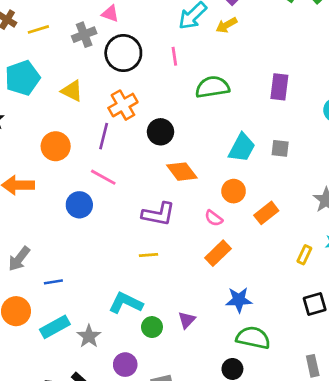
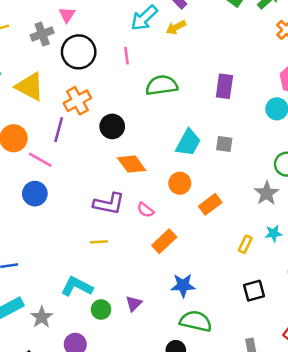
pink triangle: (110, 14) -> (67, 15), turned 42
yellow triangle: (72, 91) -> (30, 87), size x1.4
pink line: (103, 177) -> (40, 160), moved
pink semicircle: (214, 218) -> (145, 210), moved

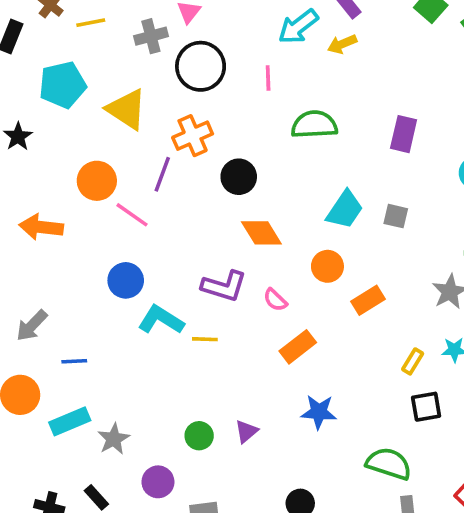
blue circle: (35, 194) -> (126, 280), moved
cyan L-shape: (77, 286) -> (161, 320), moved
black square: (254, 291) -> (426, 407), moved
green semicircle: (196, 321) -> (389, 464), moved

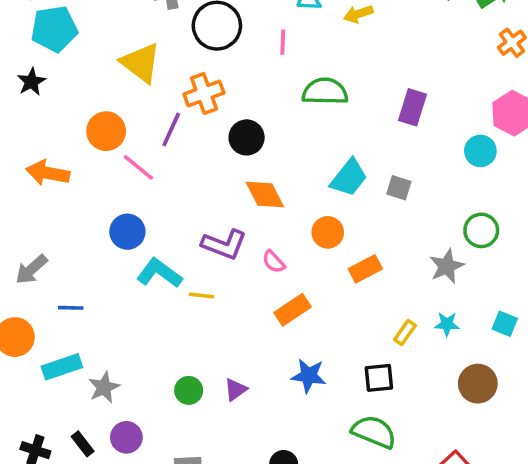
cyan pentagon: (63, 85) -> (54, 29), moved
black square: (426, 407) -> (379, 378), moved
purple circle: (158, 482) -> (126, 437), moved

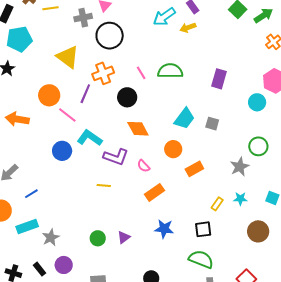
pink line: (283, 42) -> (141, 73), moved, turned -32
cyan L-shape: (159, 273) -> (90, 138), moved
blue line: (71, 308) -> (31, 194), turned -32

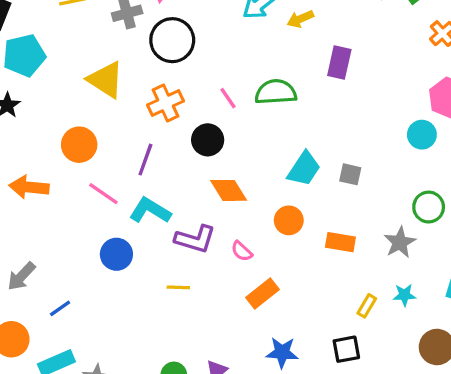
purple rectangle: (219, 79) -> (339, 62), moved
purple line: (85, 94) -> (145, 160), moved
pink line: (67, 115) -> (103, 194), moved
blue circle: (62, 151) -> (116, 254), moved
orange rectangle: (194, 169) -> (340, 242), moved, turned 42

